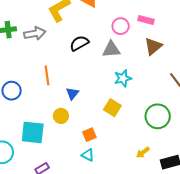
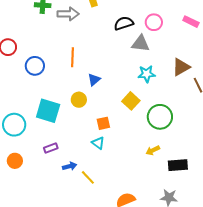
pink rectangle: (146, 20) -> (191, 22), moved
black semicircle: (79, 43) -> (124, 23), moved
brown triangle: (153, 46) -> (181, 67), moved
green circle: (158, 116) -> (160, 117), moved

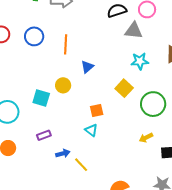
blue circle: (35, 66) -> (34, 36), moved
yellow circle: (79, 100) -> (63, 85), moved
cyan square: (48, 111) -> (41, 98), size x0.7

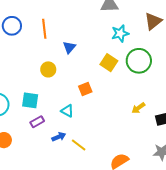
cyan square: (41, 98) -> (30, 100), moved
green circle: (153, 104) -> (139, 61), moved
cyan triangle: (91, 130) -> (67, 111), moved

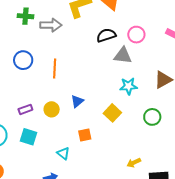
blue triangle: (69, 47) -> (77, 101), moved
green circle: (139, 61) -> (152, 117), moved, size x0.7
purple rectangle: (37, 122) -> (25, 109), moved

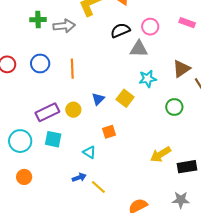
purple rectangle: (25, 109) -> (47, 112), size x1.6
yellow square: (112, 113) -> (125, 98), moved
yellow arrow: (134, 163) -> (161, 154), size x1.5

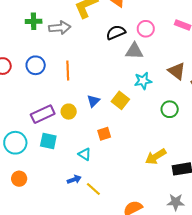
brown triangle: (181, 69) -> (177, 71), turned -48

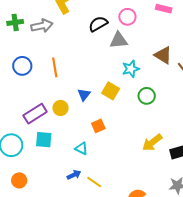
green circle: (170, 109) -> (147, 96), moved

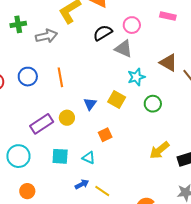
green cross: (15, 22) -> (18, 24), moved
gray triangle: (119, 40) -> (124, 49), turned 30
cyan square: (44, 140) -> (60, 156), moved

